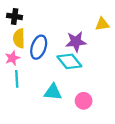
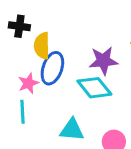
yellow semicircle: (19, 38) -> (42, 46), moved
pink star: (12, 58) -> (28, 83), moved

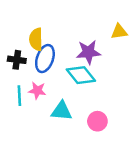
black cross: (19, 26) -> (17, 60), moved
pink star: (28, 83) -> (37, 91), moved, turned 30

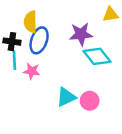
cyan diamond: (81, 75) -> (97, 56), moved
cyan line: (19, 96) -> (14, 60), moved
cyan triangle: (62, 111) -> (66, 97), moved, turned -30

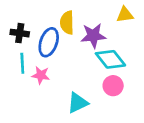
yellow semicircle: (30, 22) -> (67, 23), moved
black cross: (12, 42) -> (20, 33), moved
pink circle: (90, 101) -> (113, 86), moved

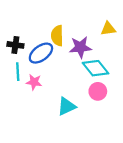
blue ellipse: (49, 42) -> (41, 53), turned 35

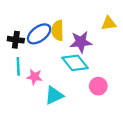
blue ellipse: (41, 53) -> (39, 34), moved
cyan diamond: (95, 68) -> (75, 63), moved
cyan triangle: (66, 106) -> (54, 95), moved

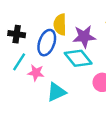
blue ellipse: (39, 34) -> (47, 43), moved, turned -35
cyan line: (18, 66) -> (19, 62), turned 36

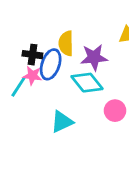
black cross: (17, 34) -> (32, 55), moved
pink star: (36, 73) -> (32, 76), moved

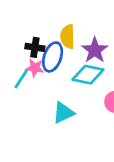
purple star: (94, 57) -> (95, 50), turned -30
cyan diamond: (87, 83) -> (88, 75), turned -40

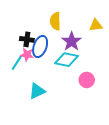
yellow semicircle: (68, 37) -> (55, 21), moved
cyan triangle: (63, 113) -> (37, 91), moved

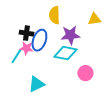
purple star: (72, 41) -> (70, 35), turned 30

